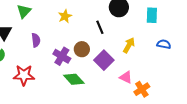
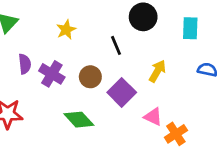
purple cross: (62, 56) -> (52, 74), moved

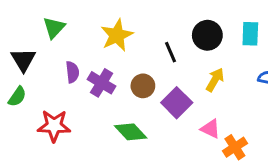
black circle: (143, 17) -> (207, 35), moved
yellow star: (66, 30) -> (117, 35), size x1.5

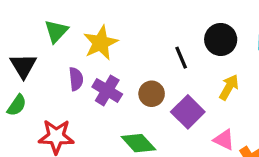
yellow star: (117, 35) -> (101, 43), moved

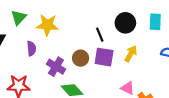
yellow star: (101, 43) -> (47, 25), turned 30
purple cross: (107, 90) -> (56, 67), moved
purple square: (188, 112) -> (104, 57), moved, turned -36

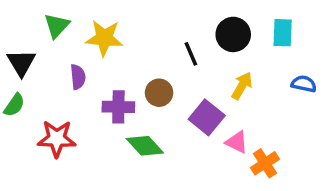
purple square: (104, 57) -> (207, 117), moved, turned 30
purple cross: (56, 67) -> (118, 107), turned -30

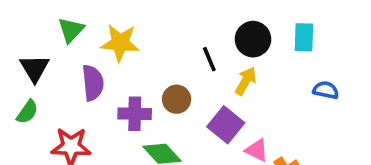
purple semicircle: (78, 77) -> (93, 83), size x1.4
yellow arrow: (242, 86) -> (246, 81), moved

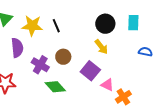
black line: (209, 59) -> (56, 26), moved
yellow arrow: (246, 81) -> (101, 47), turned 112
purple cross: (135, 114) -> (40, 65), turned 30

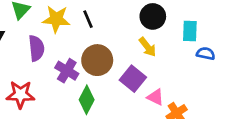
cyan rectangle: (133, 23) -> (190, 31), moved
brown circle: (63, 57) -> (97, 60), size x1.5
green diamond: (55, 87) -> (87, 100), turned 70

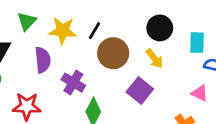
black line: (88, 19) -> (95, 31), turned 54
brown circle: (97, 60) -> (113, 53), moved
pink triangle: (155, 97) -> (200, 93), moved

